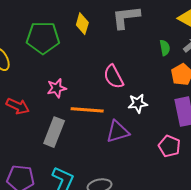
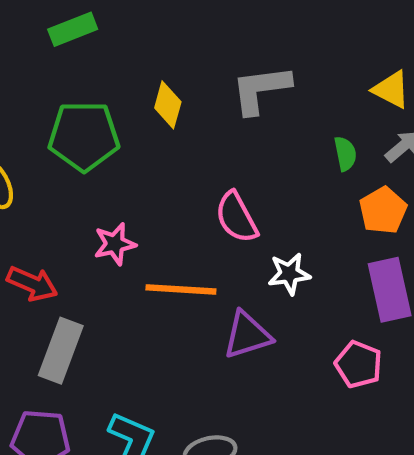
gray rectangle: (54, 132) -> (61, 351), moved

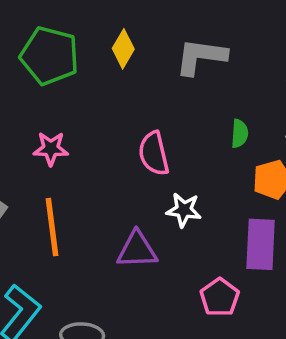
green semicircle: (345, 154) -> (240, 134), moved
orange line: (181, 289) -> (52, 227), moved, turned 64

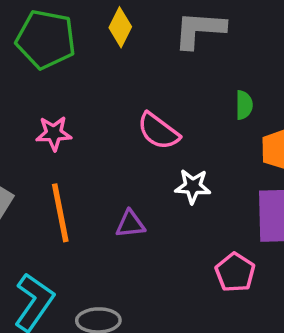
pink semicircle: (154, 153) -> (158, 131), turned -36
purple triangle: (137, 250) -> (130, 224), moved, size x0.7

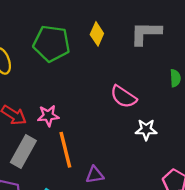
pink star: (54, 133) -> (48, 116), moved
purple triangle: (130, 224) -> (95, 175), moved

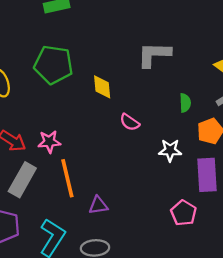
yellow diamond: (97, 34) -> (102, 87), moved, turned -30
pink semicircle: (123, 97) -> (130, 122), size x0.7
white star: (146, 130) -> (170, 150), moved

